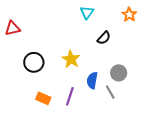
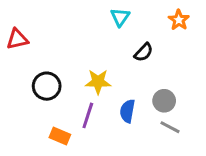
yellow star: (71, 59) -> (98, 82), turned -30
gray line: (110, 92) -> (170, 127), moved, turned -32
purple line: (70, 96) -> (88, 115), moved

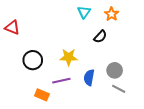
orange star: (179, 20) -> (112, 14), moved
red triangle: (17, 39) -> (12, 27), turned 35
purple line: (88, 115) -> (61, 81), turned 60

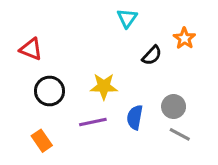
orange star: (112, 14) -> (184, 38), moved
red triangle: (12, 27) -> (31, 49), moved
orange rectangle: (42, 95) -> (42, 141), moved, turned 32

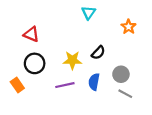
red triangle: (31, 49) -> (31, 34), moved
black semicircle: (152, 55) -> (98, 53), moved
orange rectangle: (42, 141) -> (17, 85), moved

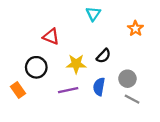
red triangle: (31, 34) -> (51, 36), moved

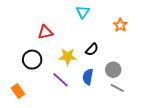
red triangle: (51, 36) -> (45, 32), turned -35
orange rectangle: (18, 90) -> (18, 91), moved
purple line: (68, 90) -> (60, 80), turned 54

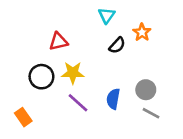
orange star: (120, 25) -> (142, 32), moved
black semicircle: (92, 49) -> (117, 45), moved
yellow star: (68, 57) -> (73, 73), moved

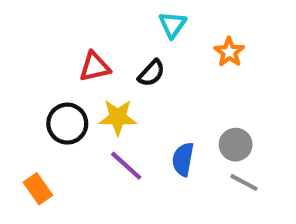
black semicircle: (117, 45) -> (151, 73), moved

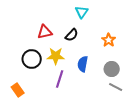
orange star: (229, 52) -> (109, 40), moved
blue semicircle: (183, 159) -> (83, 64), moved
purple line: (126, 166) -> (60, 79), turned 66

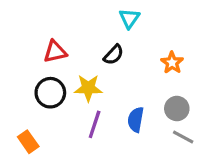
red triangle: (45, 32) -> (55, 52), moved
blue semicircle: (83, 64) -> (136, 120), moved

